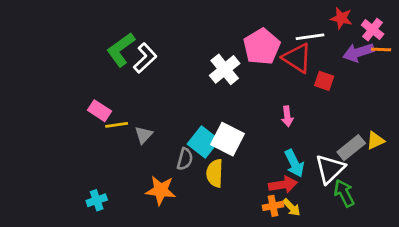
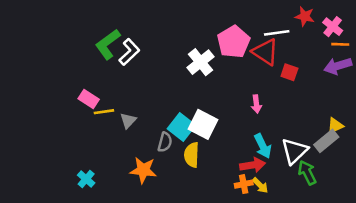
purple arrow: (358, 52) -> (338, 66), moved
gray rectangle: (351, 148) -> (326, 141), moved
cyan cross: (97, 200) -> (86, 179), turned -30

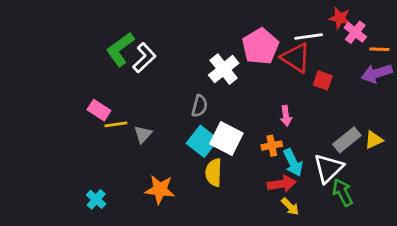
pink cross: (333, 27) -> (355, 32), moved
gray rectangle: (326, 141) -> (347, 140), moved
gray semicircle: (165, 142) -> (199, 106), moved
orange cross: (244, 184) -> (272, 146), moved

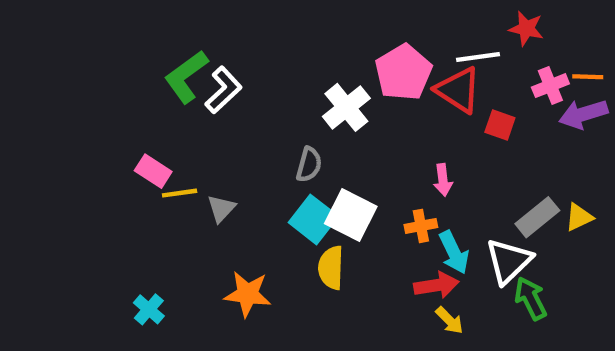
pink cross: (355, 32) -> (550, 86), moved, turned 30

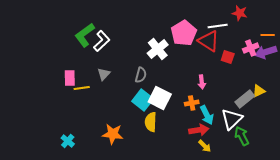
pink cross: (550, 86) -> (251, 48), moved
pink rectangle: (153, 171) -> (70, 78), turned 56
gray triangle: (221, 208) -> (104, 74), moved
yellow triangle: (579, 217) -> (259, 91), moved

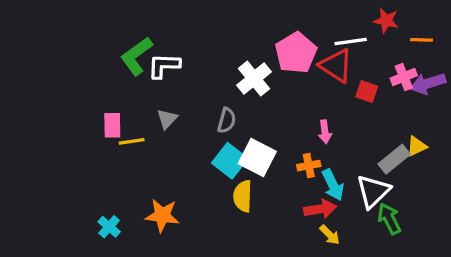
orange line: (268, 35) -> (421, 40), moved
white L-shape: (102, 41) -> (164, 66), turned -135
orange star: (113, 134) -> (162, 215), moved

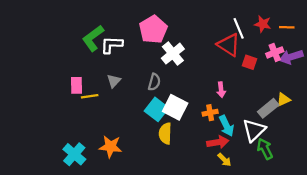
red star: (386, 21) -> (263, 24), moved
white line: (351, 42) -> (239, 28), turned 75
pink pentagon: (296, 53) -> (153, 29), moved
cyan cross: (109, 227) -> (74, 154), size x1.5

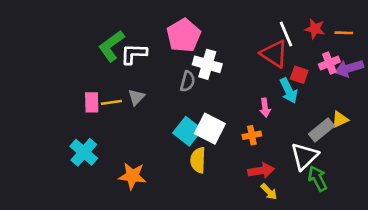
white cross: (173, 54) -> (207, 64), turned -35
gray semicircle: (154, 82) -> (188, 81), moved
yellow line: (90, 96) -> (111, 102), moved
cyan arrow: (227, 126) -> (289, 91), moved
cyan cross: (74, 154) -> (84, 152), moved

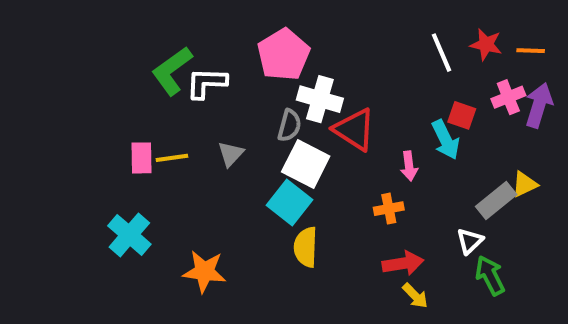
red triangle: (274, 54) -> (354, 130), moved
purple arrow: (349, 68) -> (539, 105), turned 124
gray triangle: (136, 97) -> (231, 154), moved
white square: (210, 129) -> (306, 164), moved
white triangle: (304, 156) -> (470, 241), size x0.6

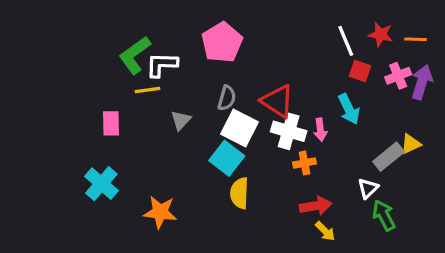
white cross: (320, 99) -> (289, 131), moved
red square: (462, 115) -> (360, 71), moved
yellow line: (172, 158) -> (147, 90), moved

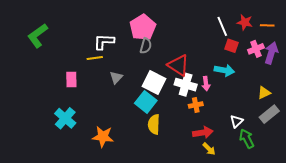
green L-shape: (135, 55) -> (38, 36), moved
gray semicircle: (227, 98) -> (146, 46), moved
cyan arrow: (349, 109) -> (224, 70), turned -54
gray rectangle: (389, 157) -> (269, 114), moved

